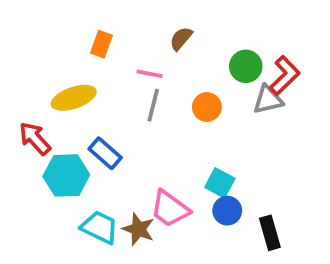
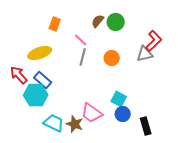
green circle: (246, 66) -> (116, 22), moved
pink line: (150, 74) -> (81, 40), turned 32
blue rectangle: (105, 153) -> (43, 80), moved

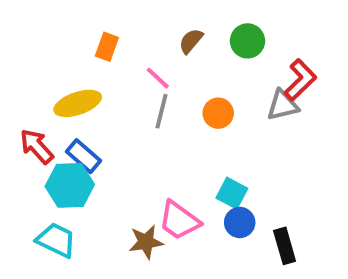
green circle: (116, 22) -> (247, 41), moved
cyan trapezoid: (54, 123) -> (56, 240), moved
brown star: (75, 124) -> (146, 242), turned -30

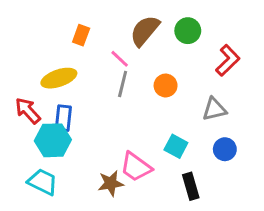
brown semicircle: (191, 41) -> (145, 31), size x1.6
gray triangle: (283, 105) -> (214, 109), moved
blue rectangle: (83, 156) -> (63, 118), turned 55
blue circle: (240, 222) -> (225, 149), moved
black rectangle: (285, 246) -> (191, 186), moved

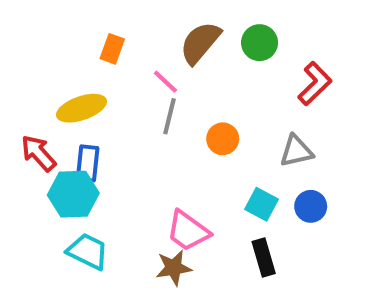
orange circle: (166, 85) -> (223, 139), moved
cyan square: (176, 146) -> (262, 204), moved
cyan trapezoid: (43, 182) -> (88, 251), moved
brown star: (111, 183) -> (174, 268), moved

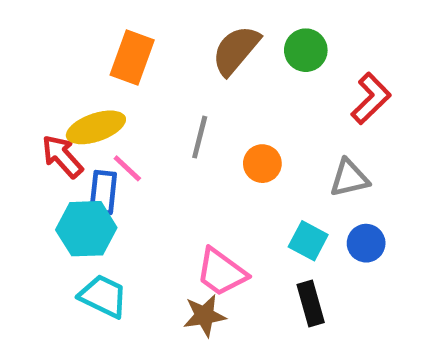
orange rectangle: (112, 49) -> (132, 57), size x1.5
pink line: (165, 82) -> (127, 168), moved
red arrow: (39, 153) -> (62, 156), moved

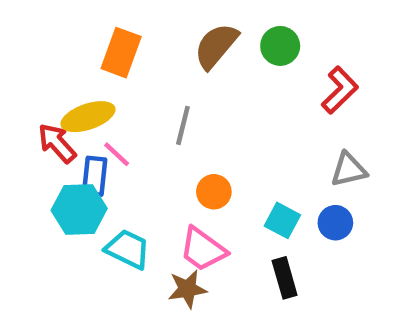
orange circle: (262, 164) -> (214, 192), moved
gray triangle: (349, 178) -> (349, 170), moved
cyan trapezoid: (103, 296) -> (128, 249), moved

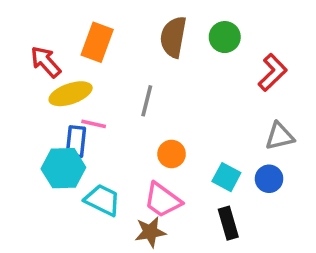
brown semicircle: (216, 46) -> (173, 37), turned -30
red arrow: (57, 143) -> (46, 62), moved
pink line: (117, 154) -> (94, 124), turned -30

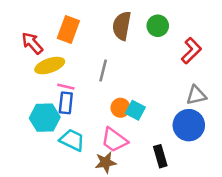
blue rectangle: (76, 142) -> (66, 103), moved
cyan square: (226, 177) -> (135, 110), moved
blue circle: (269, 179) -> (189, 125), size x1.6

